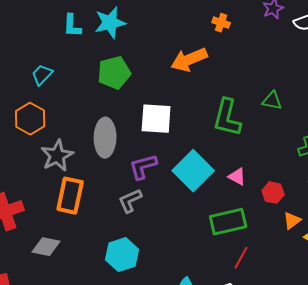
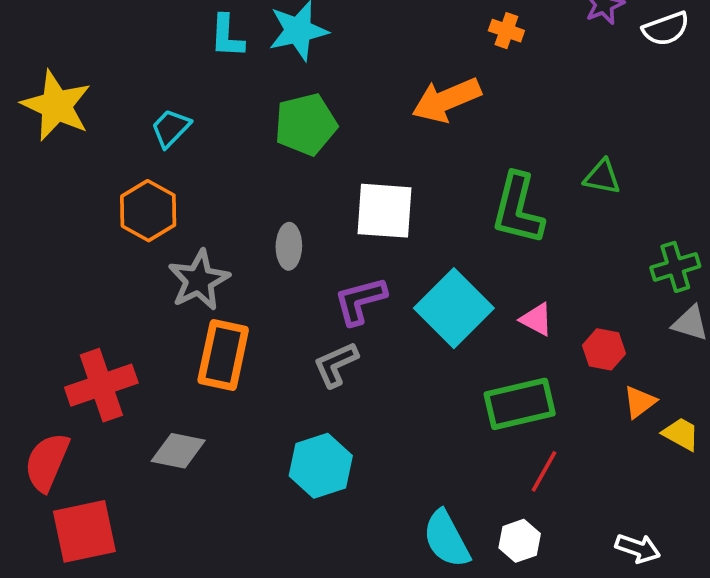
gray ellipse: (105, 138) -> (289, 246), size x0.6

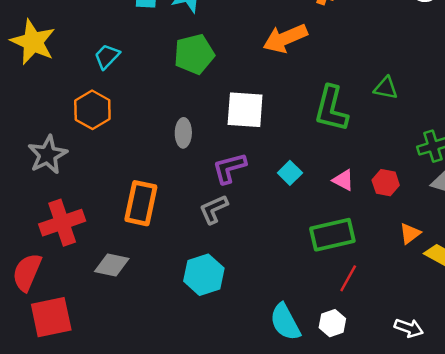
gray star: (199, 280) -> (48, 155), moved
cyan square: (454, 308) -> (290, 173), size x0.5
red hexagon: (604, 349) -> (386, 183), moved

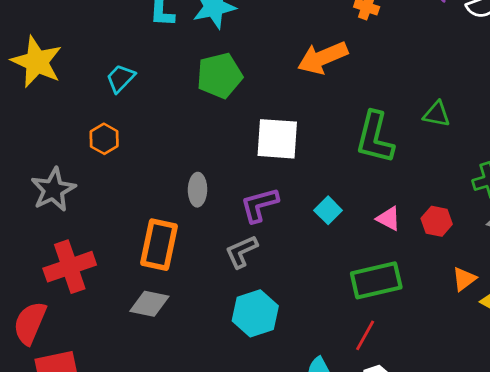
orange hexagon: (92, 110) -> (104, 139), size x0.7
gray ellipse: (183, 133) -> (198, 190), moved
gray diamond: (112, 265) -> (149, 304), moved
cyan hexagon: (204, 275) -> (255, 313), moved
red line: (348, 278) -> (365, 335), moved

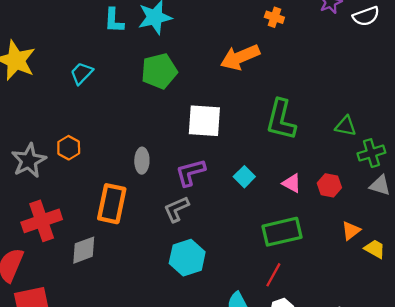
green triangle: (437, 114) -> (346, 126), moved
orange hexagon: (104, 139) -> (69, 148), moved
gray diamond: (149, 304) -> (84, 250), moved, turned -32

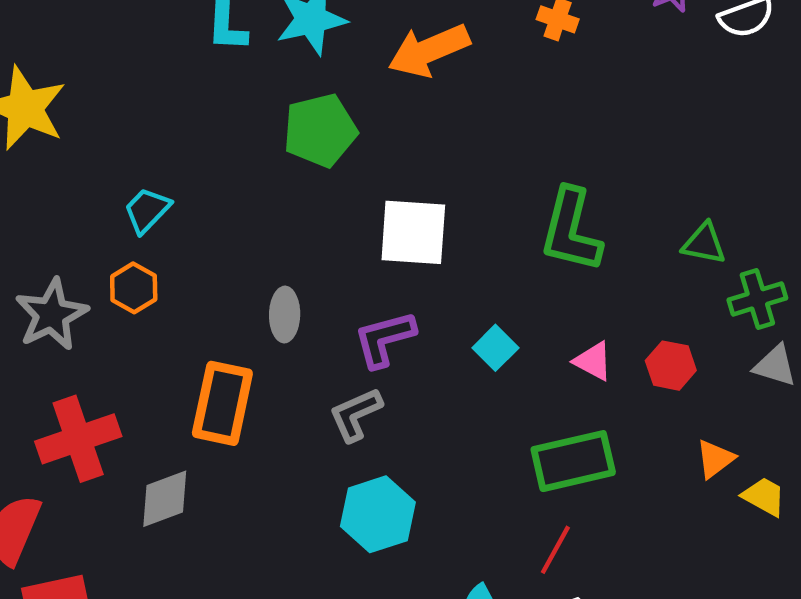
orange arrow: (240, 57) -> (429, 50), moved
cyan trapezoid: (82, 73) -> (147, 210), moved

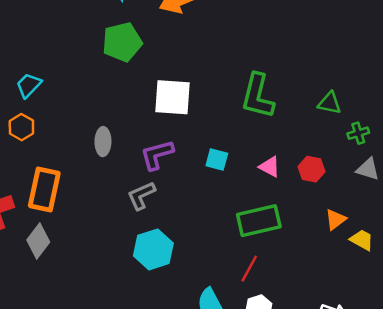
green cross: (757, 299) -> (358, 133), size x0.7
cyan square: (495, 348) -> (217, 160), turned -30
orange rectangle: (222, 403) -> (44, 189), moved
gray diamond: (165, 499) -> (38, 241), turned -32

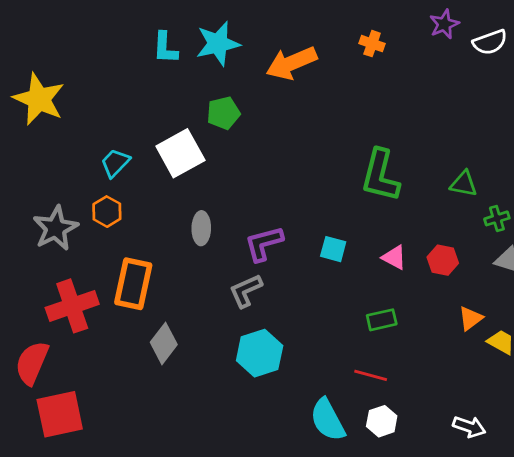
green pentagon: (122, 42) -> (223, 113), size x0.7
white square: (172, 97) -> (180, 153), moved, turned -33
green rectangle: (259, 221) -> (382, 320), size x0.6
gray diamond: (38, 241) -> (164, 343), moved
red line: (249, 269) -> (371, 375), turned 76

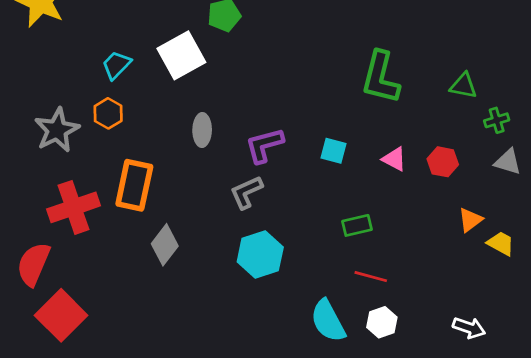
green rectangle: (382, 320) -> (357, 225), moved
red square: (60, 414) -> (61, 315), turned -33

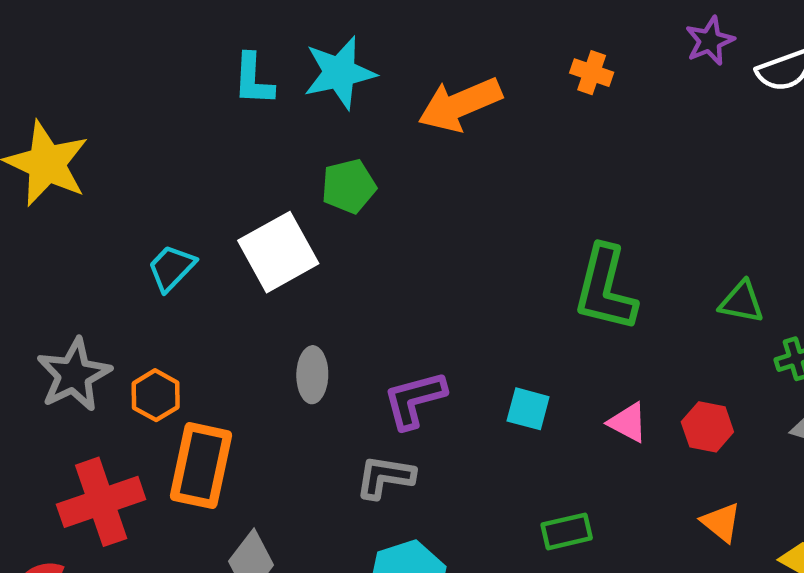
orange hexagon: (108, 113) -> (156, 395), moved
gray L-shape: (246, 192) -> (385, 477), turned 33
orange triangle: (470, 220) -> (721, 522), moved, turned -44

